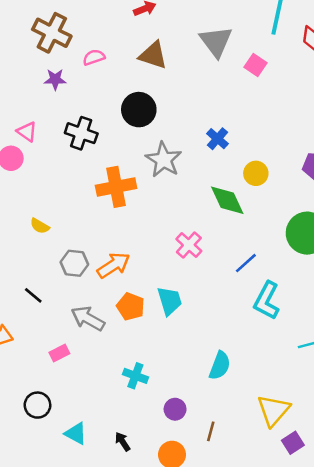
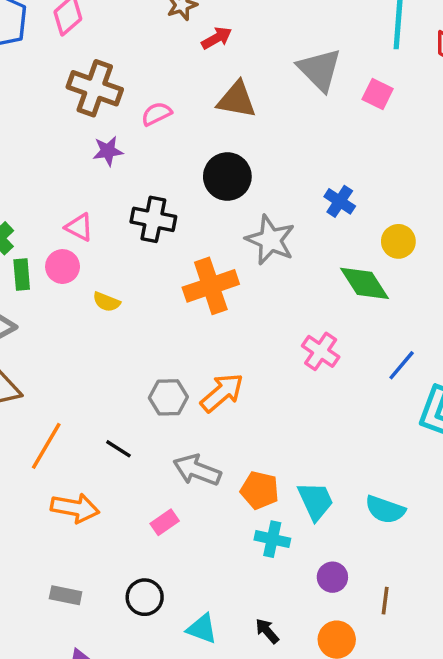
yellow semicircle: (40, 226) -> (106, 302), moved
cyan trapezoid: (170, 301) -> (316, 501), moved
orange pentagon: (131, 306) -> (260, 490), moved
cyan semicircle: (220, 366) -> (385, 510), turned 96

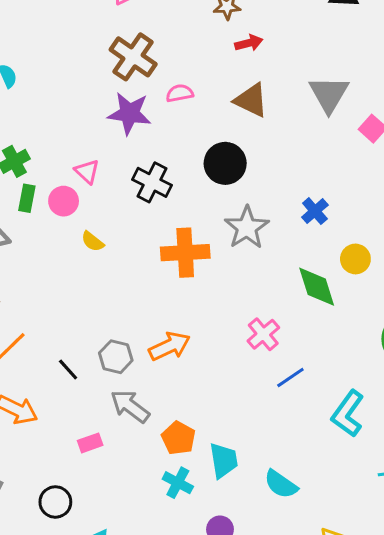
purple star: (108, 151) -> (129, 113), size x1.6
blue line: (402, 365) -> (290, 378), moved
gray hexagon: (168, 397) -> (116, 357), moved

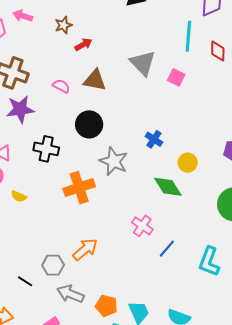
pink semicircle: (180, 93) -> (61, 86), moved, turned 54

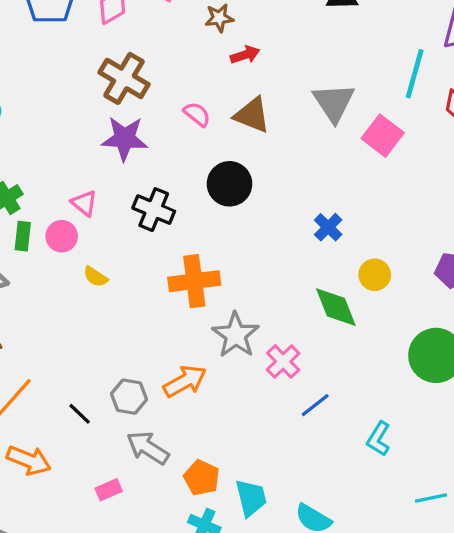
pink square: (176, 77) -> (383, 136), size x1.4
gray star: (114, 161) -> (236, 335), moved
cyan L-shape: (209, 262) -> (379, 439), size x0.7

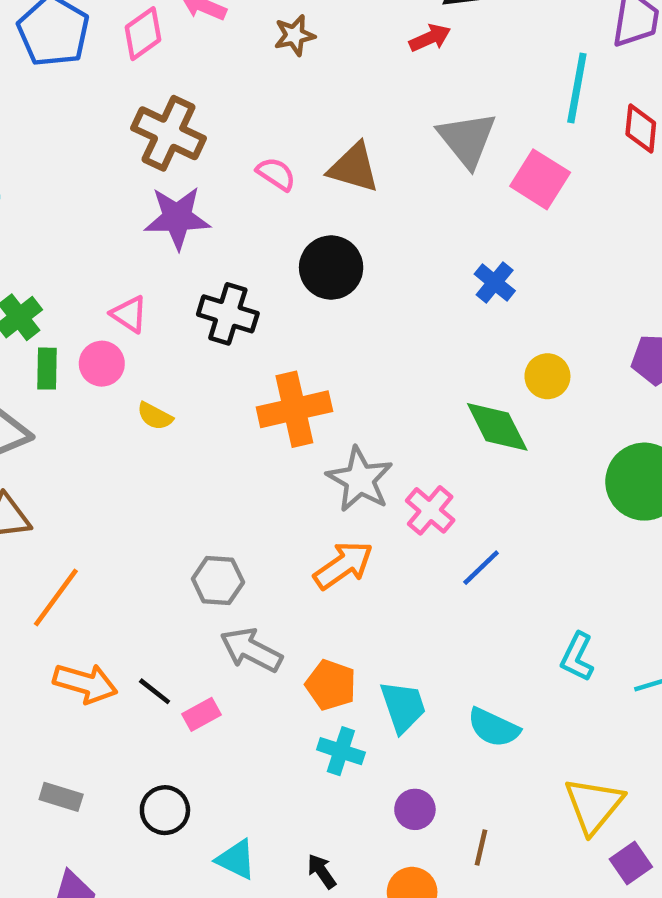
red arrow: (245, 55) -> (430, 38), moved
blue cross: (328, 227) -> (495, 282), moved
orange arrow: (185, 381) -> (343, 565), moved
black line: (80, 414) -> (155, 691), moved
cyan L-shape: (379, 439) -> (577, 657), moved

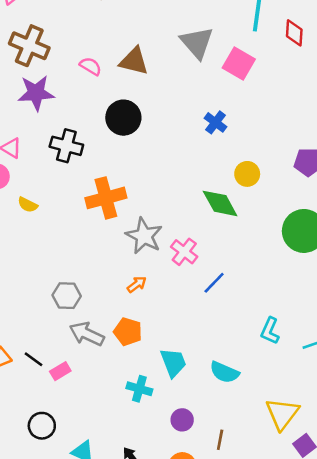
orange arrow: (343, 565) -> (137, 284), size x0.6
orange pentagon: (331, 685) -> (128, 332), moved

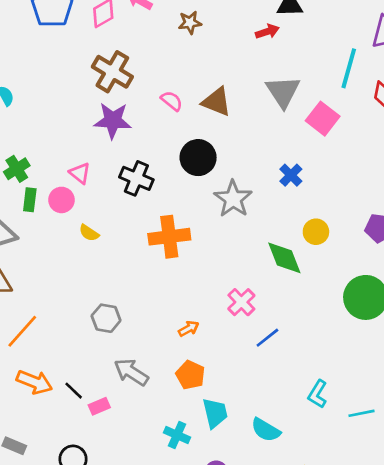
gray star: (144, 236) -> (233, 199), moved
gray hexagon: (67, 296) -> (106, 318), moved
orange pentagon: (128, 332) -> (190, 375), moved

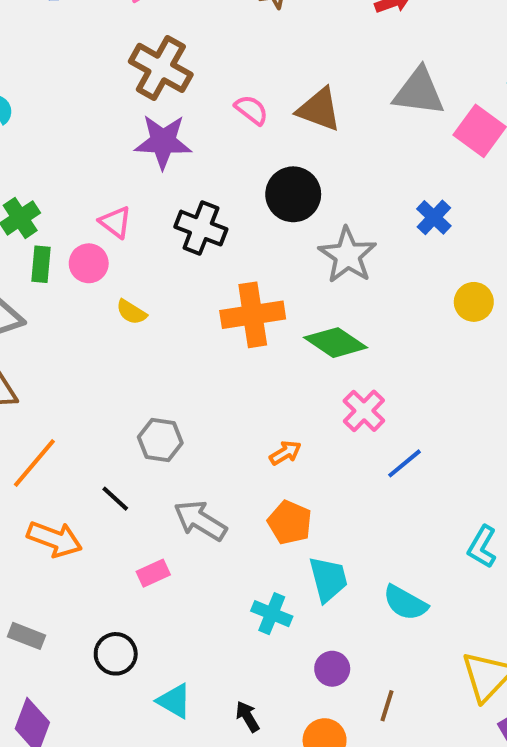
gray triangle: (283, 92) -> (419, 92), turned -48
green diamond: (284, 258) -> (336, 343), moved, turned -33
black line: (74, 391) -> (115, 499), moved

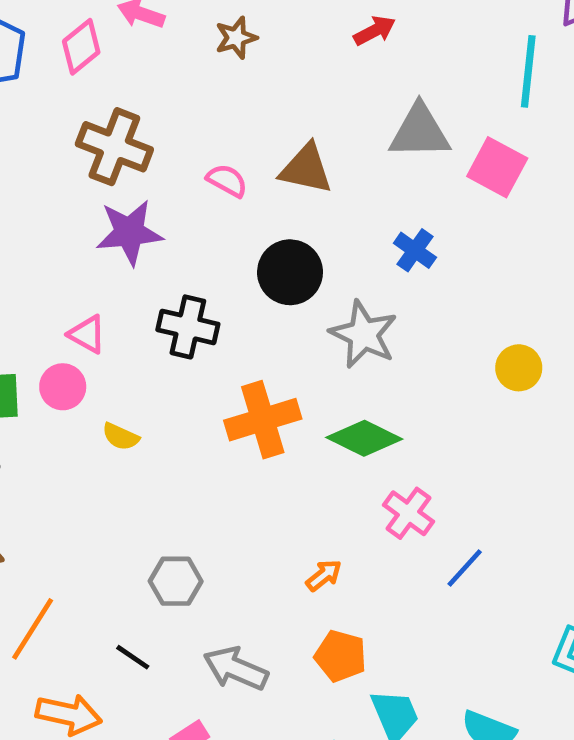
blue cross: (434, 217) -> (415, 250), moved

